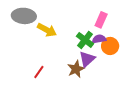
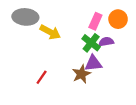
pink rectangle: (101, 20) -> (95, 21), moved
orange circle: (110, 46) -> (118, 19), moved
purple triangle: (87, 59) -> (93, 63), turned 36

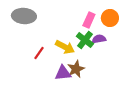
yellow arrow: (50, 32) -> (65, 47), moved
purple triangle: (93, 63) -> (63, 73), moved
red line: (42, 77) -> (39, 53), moved

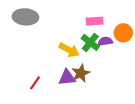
orange circle: (110, 18) -> (123, 33), moved
pink rectangle: (89, 20) -> (95, 21), turned 63
red line: (39, 53) -> (35, 83), moved

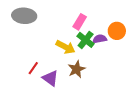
pink rectangle: (95, 21) -> (80, 22), moved, turned -56
purple triangle: (67, 78) -> (50, 78), moved, turned 42
red line: (35, 83) -> (33, 68), moved

